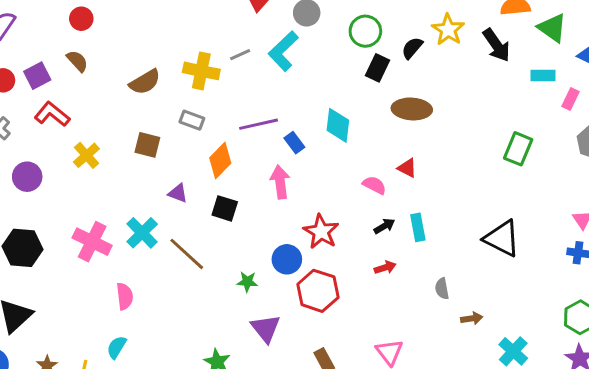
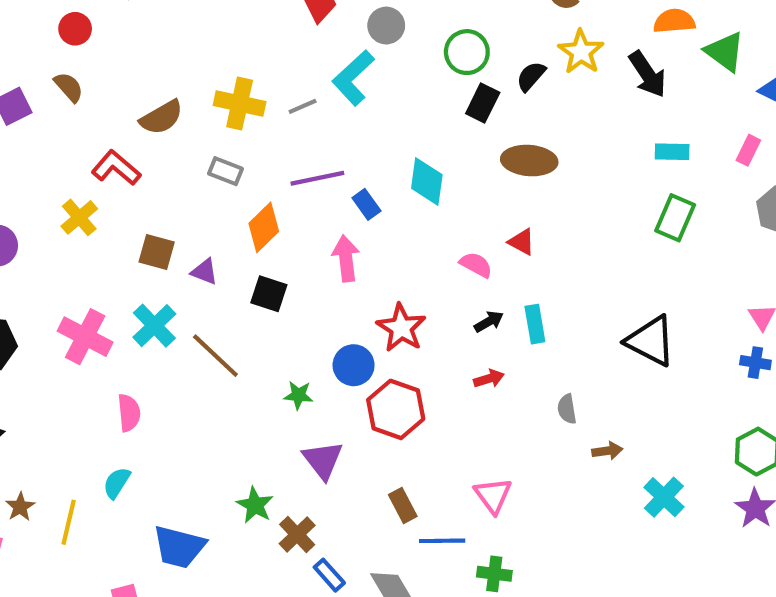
gray line: (240, 55) -> (303, 106), moved
cyan rectangle: (543, 76) -> (672, 152), moved
red L-shape: (52, 114) -> (116, 168), moved
brown square: (147, 145) -> (157, 252), moved

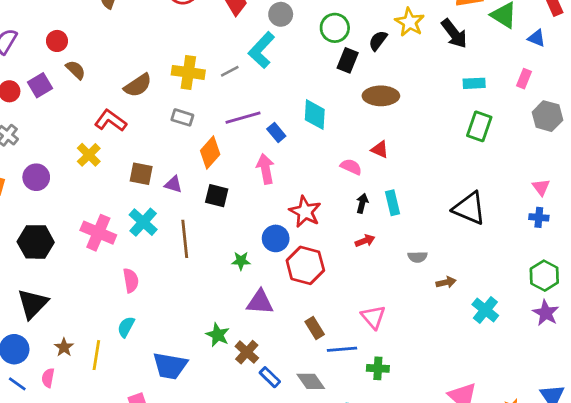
red circle: (75, 29) -> (57, 41), moved
black arrow: (489, 322) -> (362, 203), turned -42
brown line: (215, 356) -> (185, 239), turned 45
gray semicircle: (567, 409) -> (418, 257), turned -78
purple triangle: (323, 460) -> (260, 302), turned -44

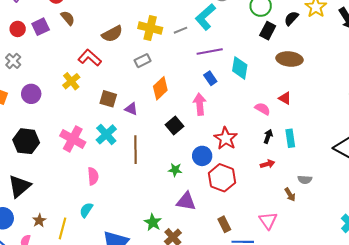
gray rectangle: (182, 117) -> (143, 61), turned -49
purple line: (243, 118) -> (210, 52), moved
black square: (217, 196) -> (175, 126), moved, turned 30
brown arrow: (446, 282) -> (290, 195), moved, turned 64

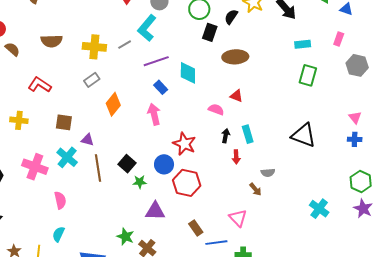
brown semicircle: (112, 34) -> (52, 41), moved, turned 35
yellow cross: (71, 81) -> (19, 120), moved, turned -36
purple triangle: (131, 109) -> (88, 140), moved
black square: (175, 126) -> (127, 164), moved
red arrow: (267, 164) -> (236, 157), moved, turned 112

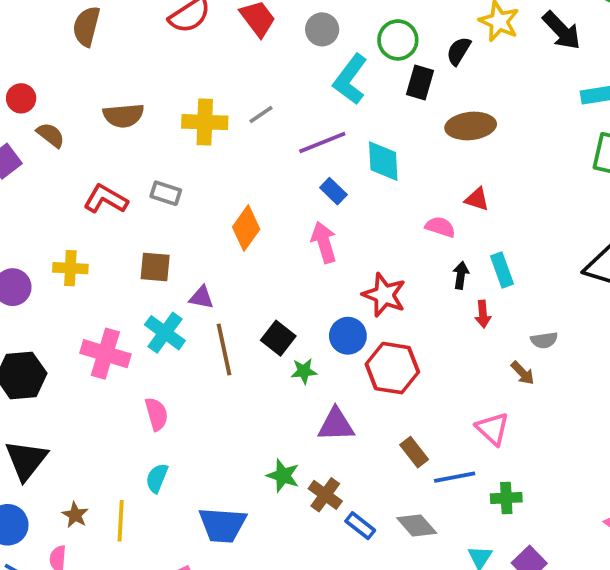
cyan L-shape: (147, 28) -> (350, 79), moved
gray rectangle: (92, 80) -> (166, 193), moved, turned 56

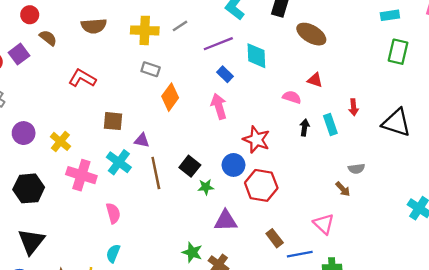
brown ellipse: (471, 126) -> (311, 34), turned 36
gray rectangle: (166, 193) -> (151, 69), moved
yellow cross: (70, 268) -> (60, 141), moved, turned 36
red arrow: (483, 314) -> (354, 107), moved

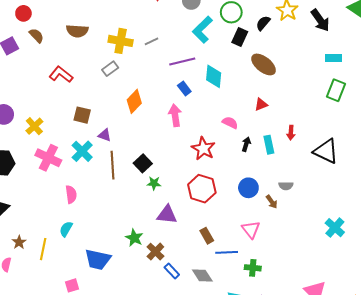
gray rectangle: (151, 69) -> (110, 69), moved, turned -63
red triangle: (315, 80) -> (261, 105), turned -48
pink semicircle: (292, 97) -> (230, 123), moved
blue circle: (234, 165) -> (248, 188), moved

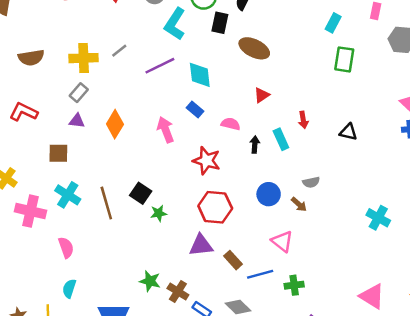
cyan rectangle: (333, 58) -> (333, 23), turned -49
blue rectangle: (184, 89) -> (195, 109), moved
purple triangle: (105, 135) -> (77, 121), moved
black triangle: (326, 151) -> (348, 132), size x0.6
purple triangle: (167, 215) -> (201, 245), moved

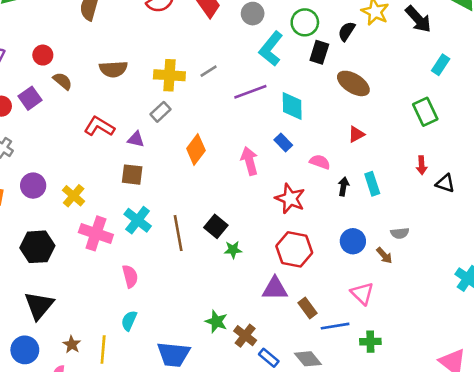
green rectangle: (344, 59) -> (425, 112), moved, turned -40
red arrow: (303, 120) -> (422, 165), moved
purple triangle: (77, 121) -> (136, 139), moved

